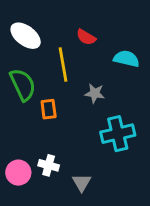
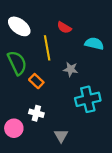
orange rectangle: (49, 109) -> (36, 81), turned -40
white cross: (49, 165) -> (36, 113), moved

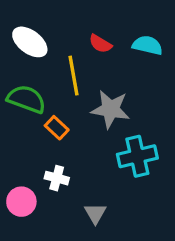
cyan semicircle: (94, 44) -> (147, 45), moved
green semicircle: (17, 63) -> (26, 99), turned -45
gray star: (71, 69) -> (110, 109), size x1.6

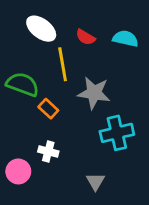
white ellipse: (30, 42) -> (41, 29), moved
gray triangle: (95, 213) -> (95, 181), moved

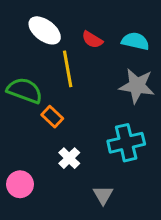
gray star: (94, 93) -> (137, 86), moved
white cross: (48, 151) -> (69, 158), moved, turned 30

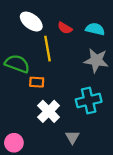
orange rectangle: (52, 117) -> (37, 82), turned -40
white cross: (69, 158) -> (49, 111), size x1.5
pink circle: (20, 184) -> (14, 143), moved

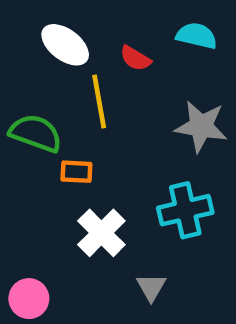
cyan semicircle: (95, 29) -> (197, 36), moved

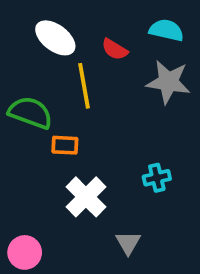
gray star: (201, 126) -> (168, 82), moved
cyan cross: (185, 210) -> (157, 178), size x0.6

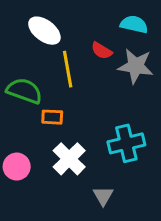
red semicircle: (115, 49) -> (102, 51), moved
cyan cross: (157, 178) -> (126, 143), size x1.6
pink circle: (25, 252) -> (17, 167), moved

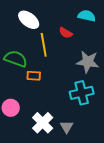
gray star: (136, 66) -> (88, 62), moved
white cross: (69, 159) -> (43, 123), moved

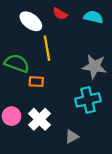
red semicircle: (66, 33) -> (60, 14), moved
white cross: (43, 123) -> (39, 119), moved
gray triangle: (67, 127) -> (72, 137), turned 32

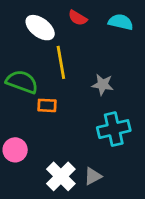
gray star: (94, 67) -> (103, 85), moved, size x0.7
white cross: (39, 119) -> (61, 176), moved

